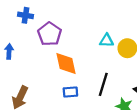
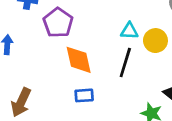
black line: (103, 84) -> (125, 63), moved

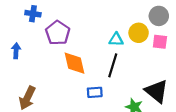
yellow circle: (155, 41) -> (139, 33), moved
blue rectangle: (84, 95) -> (95, 92), moved

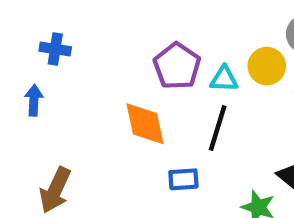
blue cross: (33, 14) -> (55, 49), moved
purple pentagon: (58, 33) -> (177, 66), moved

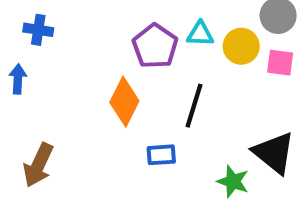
cyan triangle: (224, 79) -> (200, 34), moved
orange diamond: (145, 124) -> (124, 102), turned 39

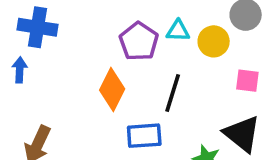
blue cross: (38, 30) -> (37, 27), size x1.5
pink square: (280, 63) -> (247, 81), moved
blue rectangle: (161, 155) -> (144, 136), size x1.4

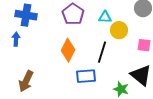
purple pentagon: (139, 41) -> (73, 14), moved
yellow circle: (214, 41) -> (119, 30), moved

